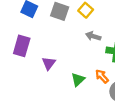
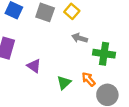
purple triangle: (49, 63) -> (34, 66), turned -32

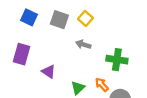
gray arrow: (80, 38) -> (83, 44), moved

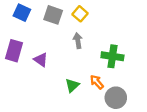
gray arrow: (83, 44) -> (78, 41), turned 64
purple triangle: (49, 72) -> (41, 60), moved

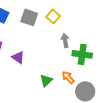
gray arrow: (78, 41) -> (65, 40), moved

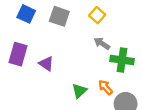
yellow square: (53, 16) -> (97, 15), moved
gray arrow: (65, 40) -> (102, 44), turned -48

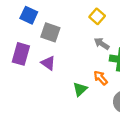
gray square: (59, 16) -> (50, 32), moved
orange arrow: (105, 87) -> (101, 78), moved

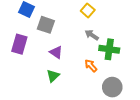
purple triangle: (48, 63) -> (56, 52), moved
green triangle: (80, 89) -> (53, 76), moved

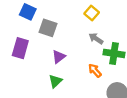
purple triangle: (56, 52) -> (59, 57), turned 48

